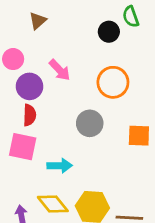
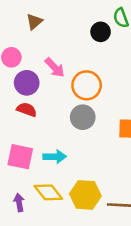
orange circle: (113, 82) -> (87, 85), moved
red semicircle: (30, 115) -> (27, 110), turned -72
pink square: (23, 147) -> (20, 157), moved

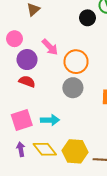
pink square: (20, 157) -> (22, 120), turned -30
purple arrow: (19, 203) -> (21, 149), moved

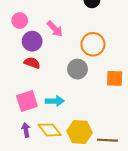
orange circle: (76, 62) -> (93, 44), moved

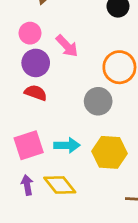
pink circle: (20, 21) -> (30, 33), moved
yellow hexagon: (80, 132) -> (109, 152), moved

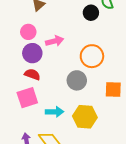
pink arrow: (67, 46) -> (55, 41), turned -60
pink square: (29, 145) -> (27, 98), moved

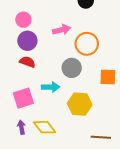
pink arrow: (55, 41) -> (62, 30), moved
pink square: (27, 98) -> (23, 98), moved
cyan arrow: (55, 112) -> (51, 87), moved

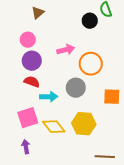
cyan arrow: (51, 87) -> (49, 97), moved
yellow diamond: (45, 127) -> (54, 127), moved

